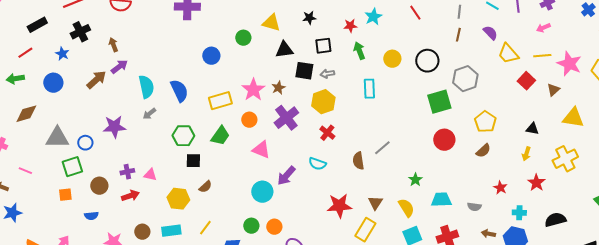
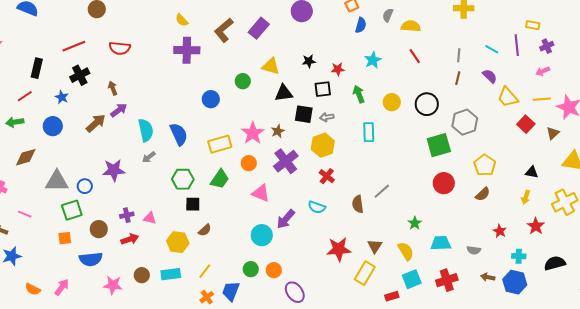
black rectangle: (37, 25) -> (37, 68), turned -48
red star: (350, 26) -> (338, 69), moved
blue semicircle: (91, 216) -> (91, 259), size x1.6

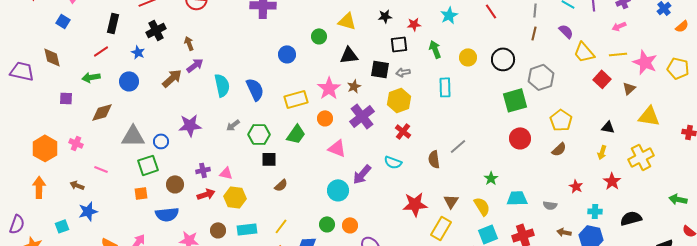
black triangle: (284, 93) -> (349, 55), moved
gray arrow: (149, 157) -> (233, 125), moved
yellow hexagon: (178, 242) -> (235, 197), moved

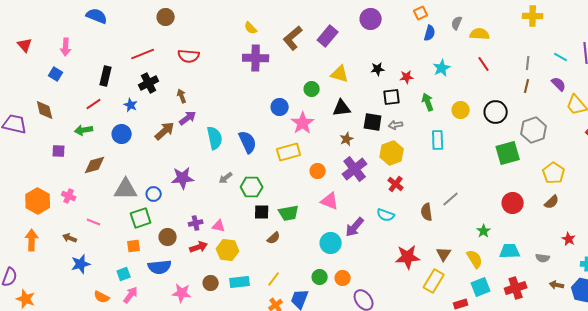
pink star: (329, 88) -> (303, 123), moved
green trapezoid: (296, 134) -> (289, 213), moved, turned 45
red circle: (520, 138) -> (513, 203), moved
cyan square: (62, 226) -> (124, 274), moved

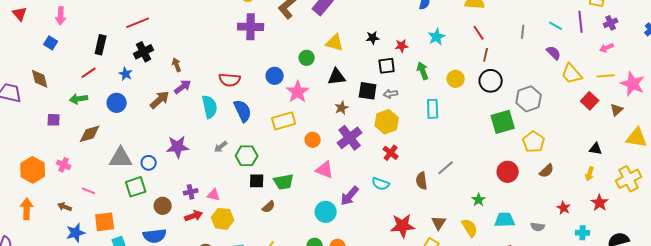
red semicircle: (189, 56) -> (230, 80), moved
brown line: (527, 86) -> (486, 55), moved
yellow pentagon: (554, 173) -> (534, 142), moved
orange square: (134, 246) -> (105, 222), moved, size x1.5

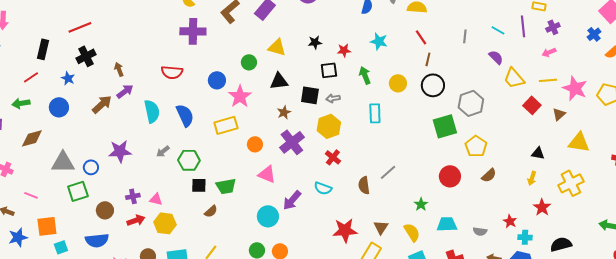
cyan star: (437, 37) -> (379, 41), turned -30
red semicircle: (230, 80) -> (172, 72), moved
red star: (564, 208) -> (510, 221), moved

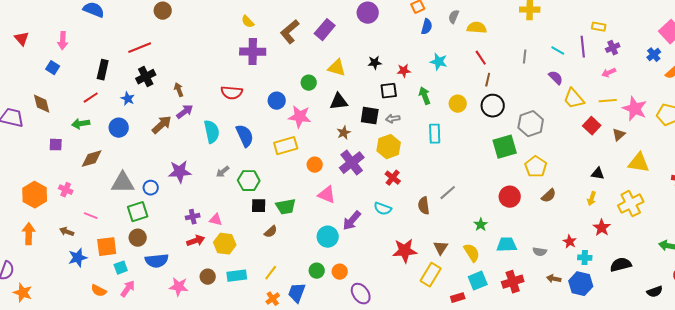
pink star: (240, 96) -> (300, 117), turned -30
brown circle: (105, 210) -> (138, 238), moved

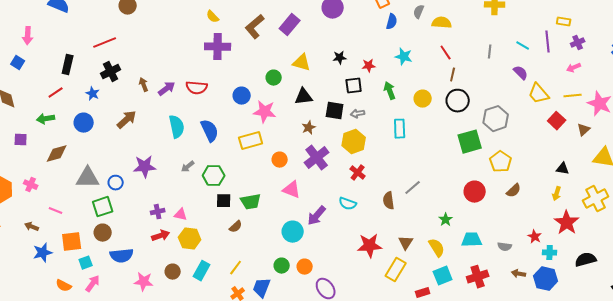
purple arrow: (185, 112) -> (167, 89), moved
red star: (602, 228) -> (567, 223), size x1.4
cyan rectangle: (237, 276) -> (202, 271), turned -54

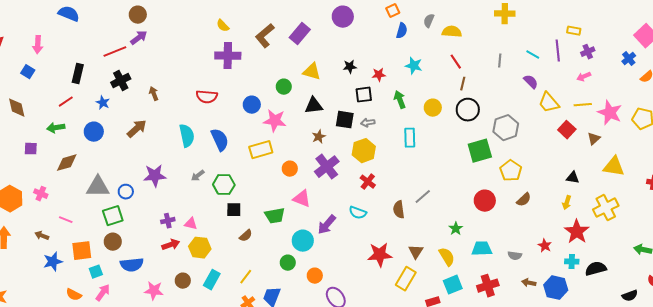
purple arrow: (167, 89) -> (139, 38), moved
green trapezoid: (251, 202) -> (275, 216), moved
cyan cross: (550, 253) -> (572, 262), moved
green circle: (282, 266) -> (288, 263), moved

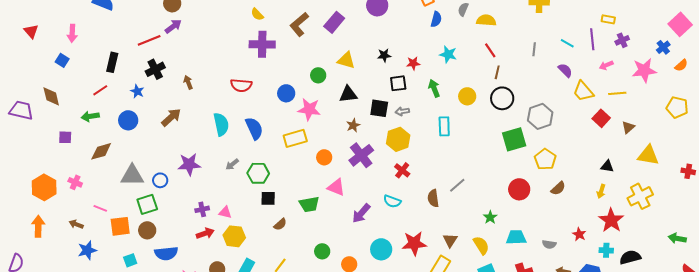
pink arrow: (584, 77) -> (606, 65), moved
pink star: (610, 113) -> (644, 70), moved, turned -30
cyan circle: (303, 241) -> (381, 249), moved
orange square: (82, 251) -> (120, 226), moved

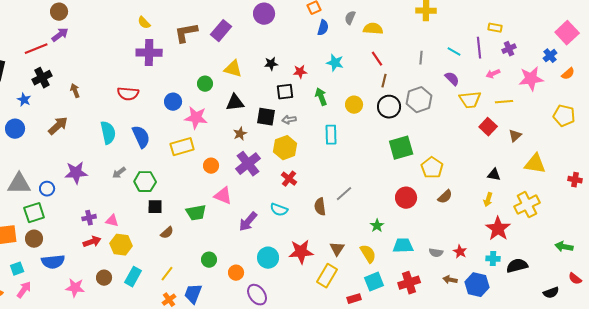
brown L-shape: (299, 24) -> (186, 33), turned 30
yellow trapezoid: (583, 91) -> (470, 100), turned -55
gray hexagon: (540, 116) -> (419, 100), moved
red star: (579, 234) -> (460, 252), moved

